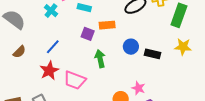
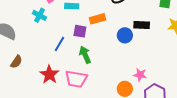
blue line: (53, 47) -> (59, 44), moved
black rectangle: (152, 54) -> (142, 25), moved
green arrow: (100, 59) -> (85, 55), moved

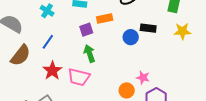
purple square: (80, 31) -> (86, 30), turned -32
blue line: (59, 44) -> (48, 42), moved
brown semicircle: (16, 62) -> (20, 55), size x1.6

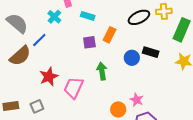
orange rectangle: (105, 19) -> (109, 35), turned -63
blue line: (48, 42) -> (39, 40), moved
green arrow: (89, 53) -> (102, 71), moved
pink trapezoid: (79, 77) -> (74, 88), turned 90

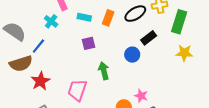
orange rectangle: (109, 35) -> (108, 18), moved
black rectangle: (151, 52) -> (149, 38), moved, turned -49
brown semicircle: (20, 56) -> (21, 64), turned 30
red star: (49, 77) -> (40, 81), moved

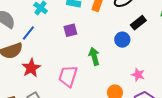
purple square: (88, 43) -> (70, 30), moved
pink star: (141, 96) -> (138, 75), moved

